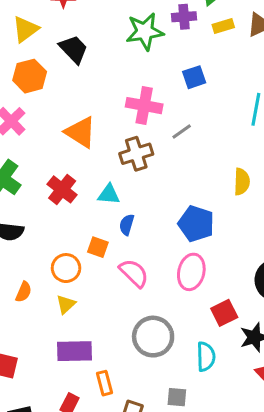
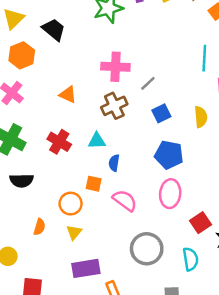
blue square: (194, 77) -> (161, 113), moved
orange triangle: (81, 132) -> (68, 95), size x0.7

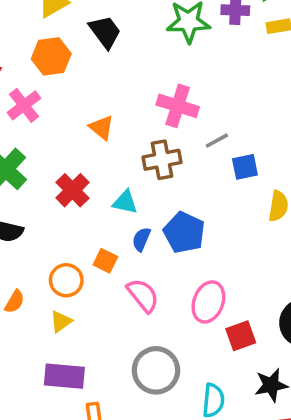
blue square: (161, 113) -> (245, 167), moved
blue pentagon: (169, 155) -> (184, 232), moved
red square: (201, 223) -> (241, 336), moved

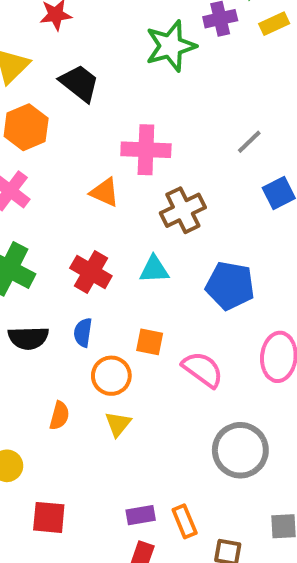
pink cross: (178, 106) -> (146, 150), moved
gray line: (217, 141) -> (249, 142), moved
blue semicircle: (141, 239) -> (83, 333), moved
purple rectangle: (64, 376) -> (141, 515), moved, size x0.6

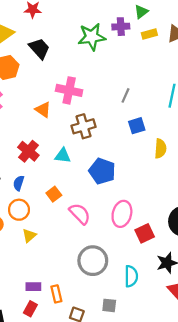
gray line: (249, 142) -> (125, 95), turned -32
orange square: (150, 342) -> (54, 194), turned 32
orange circle: (111, 376) -> (19, 210), moved

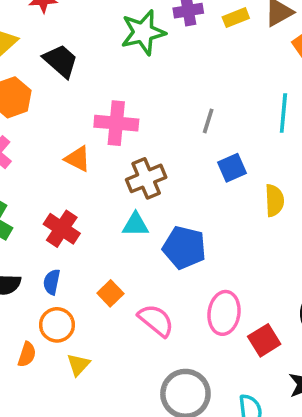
cyan triangle: (63, 156) -> (135, 224), moved

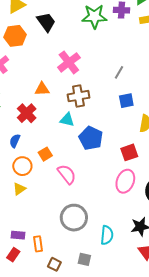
pink cross: (116, 123) -> (69, 62), turned 35
orange triangle: (78, 159) -> (42, 89), moved, turned -42
pink ellipse: (224, 313) -> (125, 181), moved
orange circle: (57, 325) -> (22, 166), moved
red square: (264, 340) -> (129, 152), moved

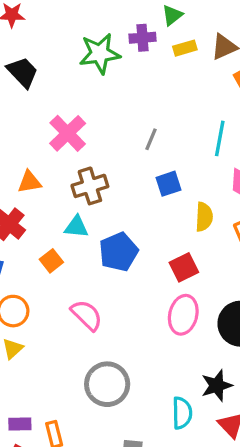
blue pentagon: (91, 138) -> (119, 252), turned 30
orange square: (45, 154) -> (51, 261), moved
cyan semicircle: (107, 235) -> (182, 413), moved

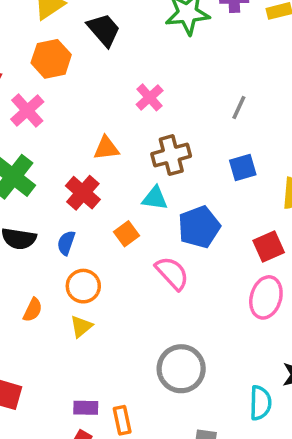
pink cross: (68, 133) -> (150, 97), size x0.7
blue square: (168, 184) -> (243, 168), moved
pink semicircle: (87, 315) -> (172, 273), moved

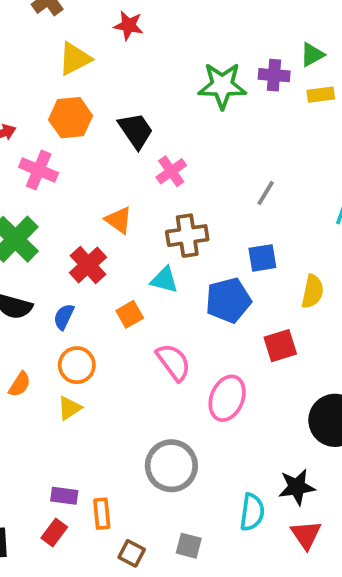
black trapezoid: (104, 30) -> (136, 131), moved
pink cross: (27, 110) -> (39, 170), turned -32
orange triangle: (106, 148) -> (119, 220), turned 36
blue pentagon: (199, 227) -> (228, 300), moved
pink ellipse: (266, 297) -> (227, 398), moved

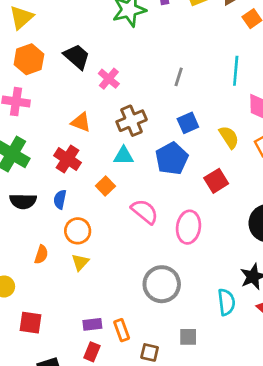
yellow semicircle: (313, 291) -> (229, 137), turned -30

